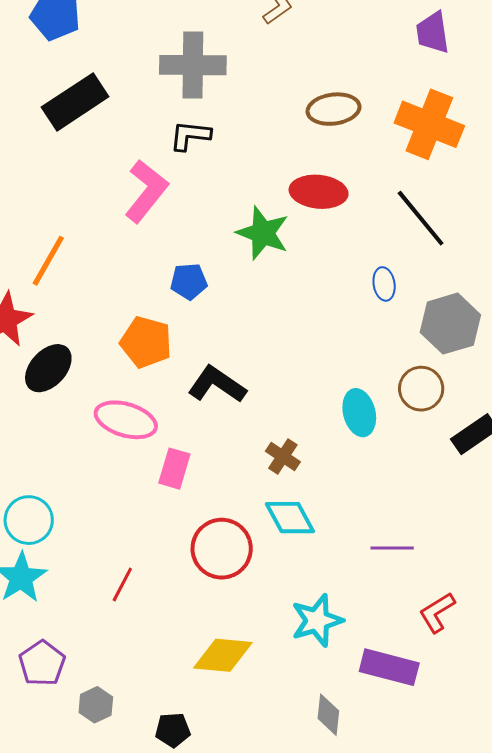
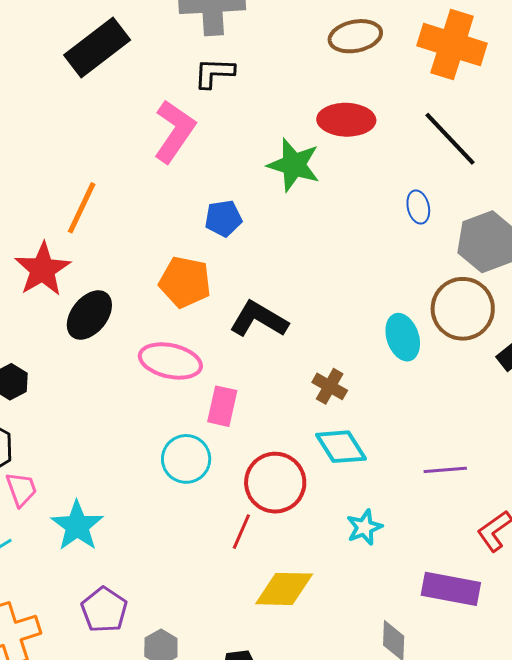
brown circle: (421, 389) -> (463, 309), size x1.4
cyan circle: (29, 520) -> (186, 459), moved
red line: (122, 585) -> (241, 532), moved
cyan star: (317, 621) -> (364, 527), moved, size x0.7

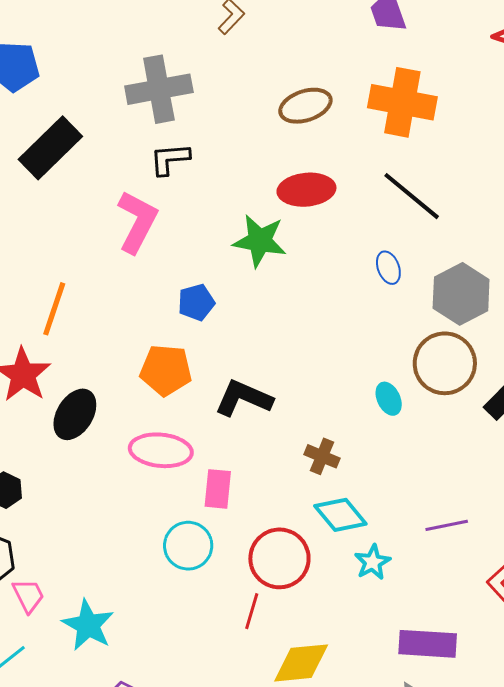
cyan ellipse: (403, 337) -> (389, 399), size x0.7
cyan star: (364, 527) -> (373, 562), moved
purple rectangle: (451, 589) -> (428, 644), moved

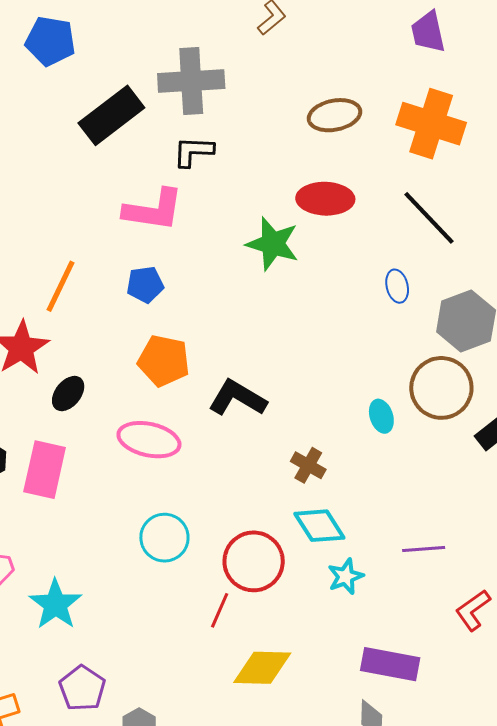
black rectangle: (50, 148) -> (111, 115), moved
pink L-shape: (137, 222) -> (153, 210), turned 64
blue pentagon: (196, 302) -> (145, 285), moved
black ellipse: (75, 414) -> (68, 394), size x0.7
pink rectangle: (218, 489) -> (45, 470), moved, size x1.4

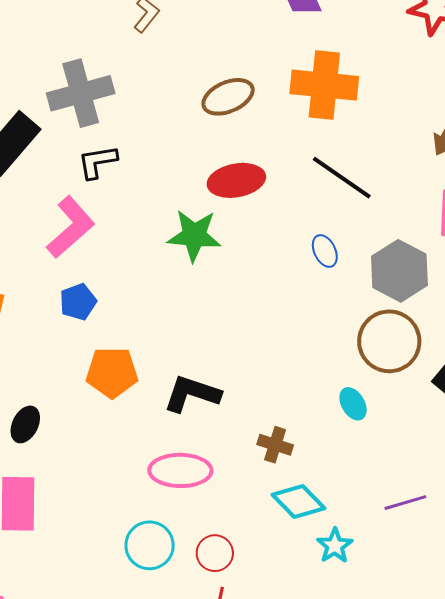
pink L-shape: (153, 210) -> (71, 227), turned -38
cyan ellipse: (381, 416) -> (353, 404), moved
pink ellipse: (149, 440) -> (180, 470), moved
red circle: (254, 561) -> (215, 553), moved, size x0.6

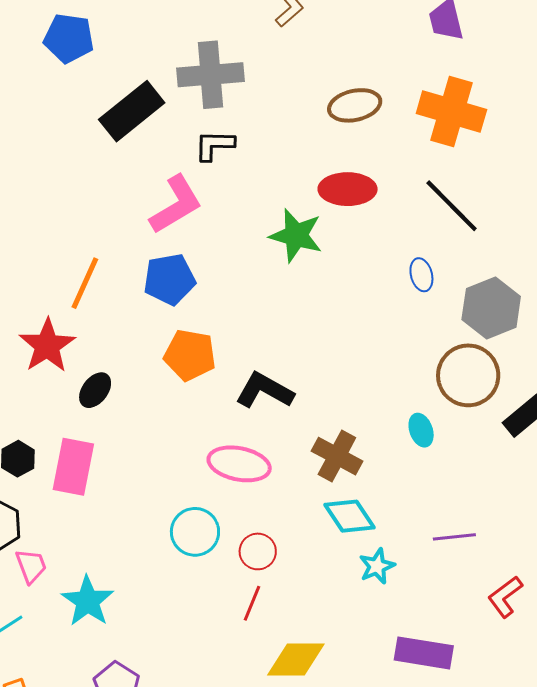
blue pentagon: (78, 302) -> (169, 279), size x1.4
brown cross: (275, 445) -> (337, 456), size x1.4

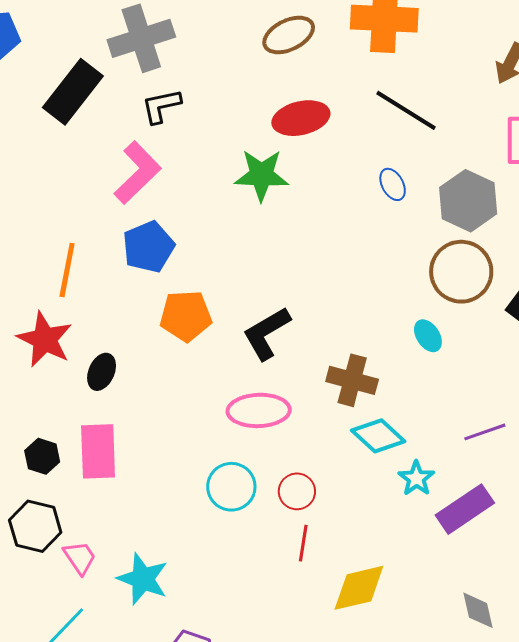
black L-shape: (265, 391) -> (267, 333), turned -46
purple rectangle: (424, 653) -> (465, 509), moved, turned -30

